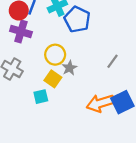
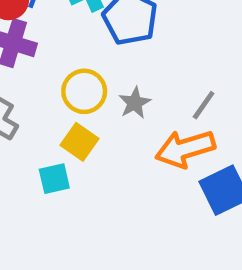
gray star: (69, 68) -> (135, 103), moved
orange arrow: (100, 103) -> (185, 149), moved

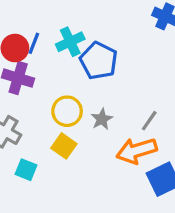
cyan square: (54, 179) -> (26, 170), moved, turned 35

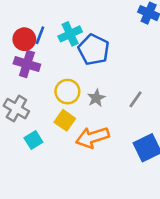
orange arrow: (137, 151) -> (92, 137), moved
cyan square: (26, 170) -> (33, 140), turned 36

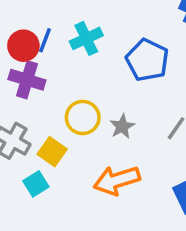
blue pentagon: (94, 50) -> (147, 60), moved
yellow square: (65, 120) -> (52, 152), moved

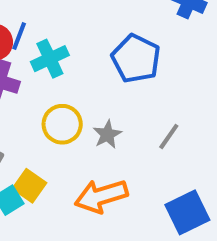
cyan cross: (86, 38) -> (50, 59), moved
yellow square: (52, 152) -> (29, 186), moved

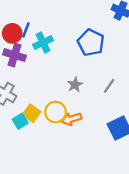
yellow circle: (62, 124) -> (56, 112), moved
orange arrow: (101, 196) -> (72, 119), size x0.7

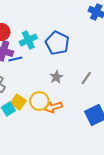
blue line: (26, 30) -> (15, 59), moved, turned 56
blue pentagon: (91, 42) -> (57, 43), moved

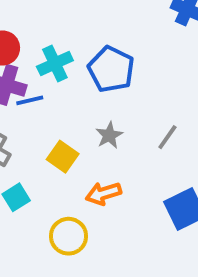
yellow circle: (39, 101) -> (69, 236), moved
yellow square: (18, 102) -> (63, 157), moved

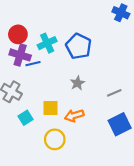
gray line: (167, 137) -> (114, 93), moved, turned 32
yellow square: (63, 157) -> (50, 108), moved, turned -35

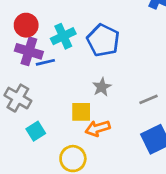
yellow square: (50, 108) -> (81, 112), moved

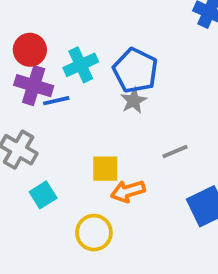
gray star: (102, 87) -> (134, 101), moved
gray line: (149, 99) -> (175, 152), moved

